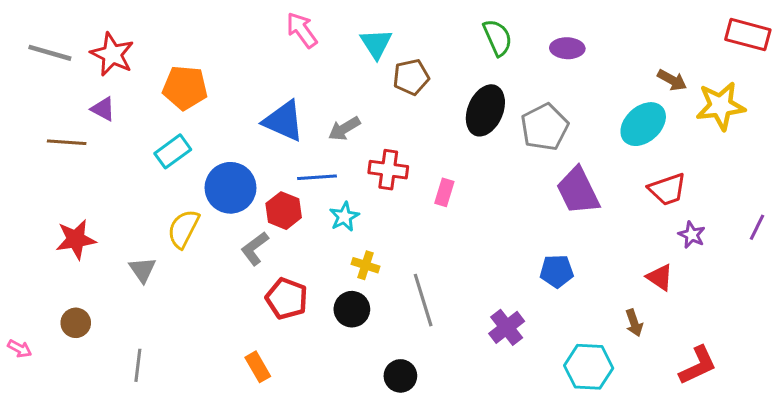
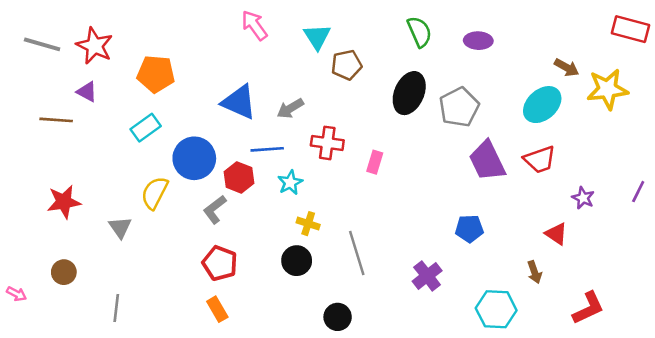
red trapezoid: (667, 189) -> (540, 160), moved
red pentagon: (287, 299) -> (220, 263), moved

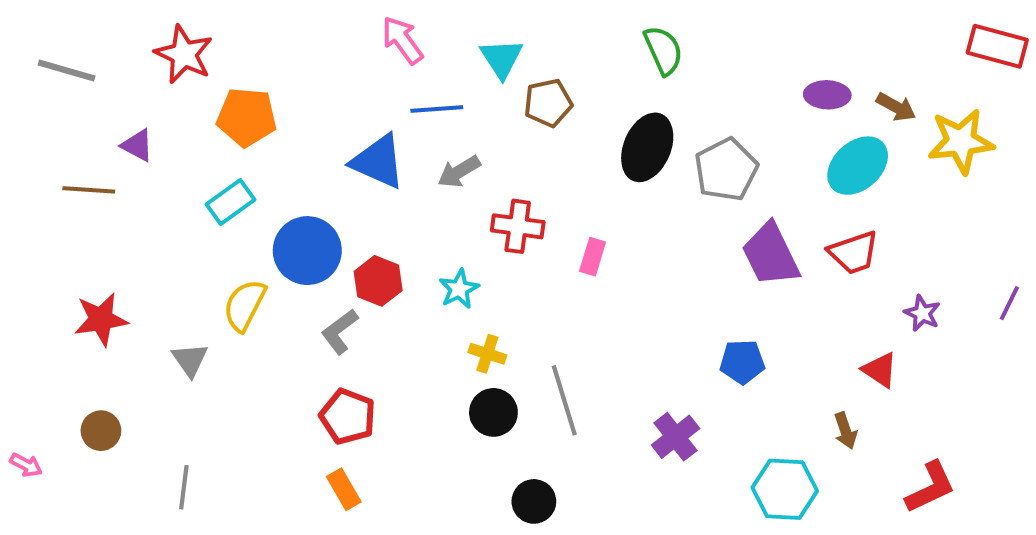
purple ellipse: (478, 41) -> (827, 95), moved
red star: (95, 46) -> (184, 54), moved
blue line: (267, 149) -> (437, 109), moved
black circle: (297, 261) -> (493, 412), moved

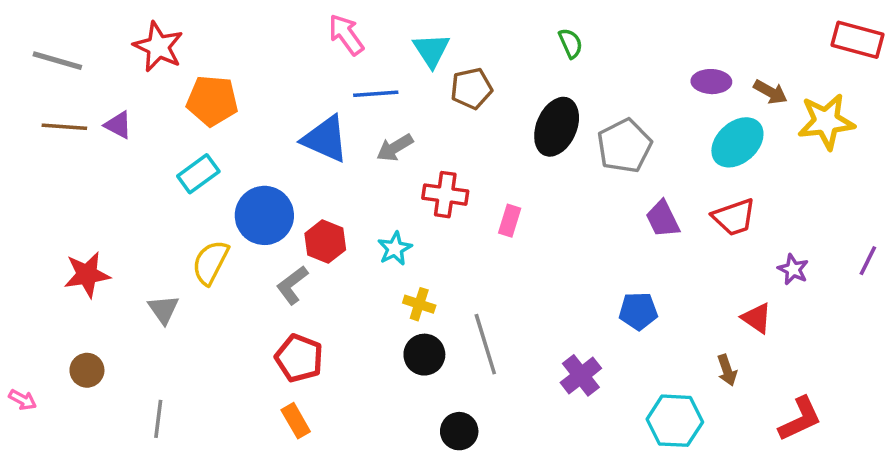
green semicircle: (663, 50) -> (570, 43), size x0.7
brown line: (89, 190) -> (64, 127), moved
purple trapezoid: (771, 255) -> (663, 219), size x0.7

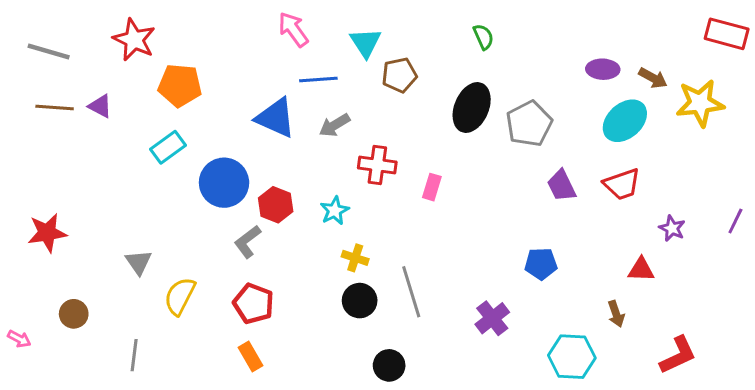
yellow semicircle: (210, 262) -> (180, 296), moved
red star: (87, 275) -> (47, 233), moved
red triangle: (757, 318) -> (641, 270), turned -32

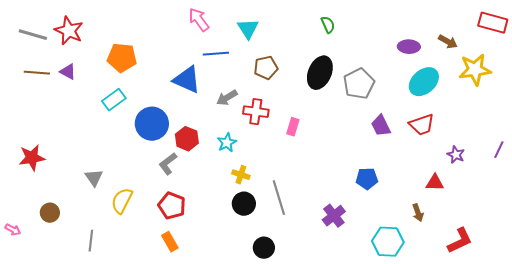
red star: (134, 40) -> (69, 31), moved
brown pentagon: (399, 75) -> (266, 68), moved
brown arrow: (653, 78) -> (448, 42), moved
gray arrow: (335, 125) -> (227, 98), moved

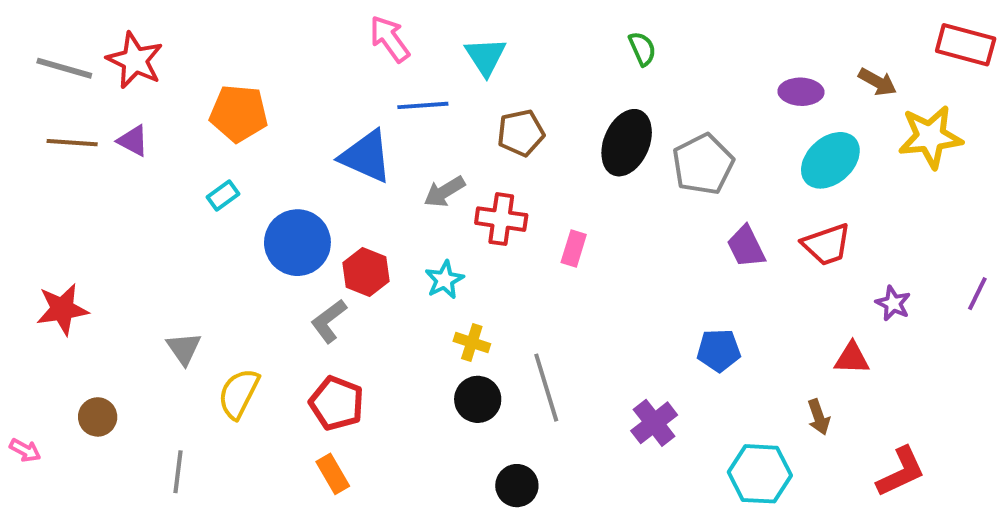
cyan rectangle: (114, 100) -> (223, 196), size x0.7

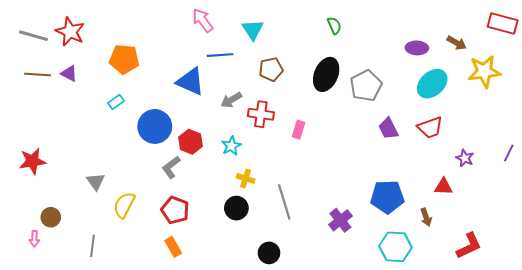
blue pentagon: (719, 350) -> (387, 197), moved, size x1.5
black circle: (478, 399) -> (236, 208), moved
pink arrow: (25, 450) -> (34, 239), moved, turned 63

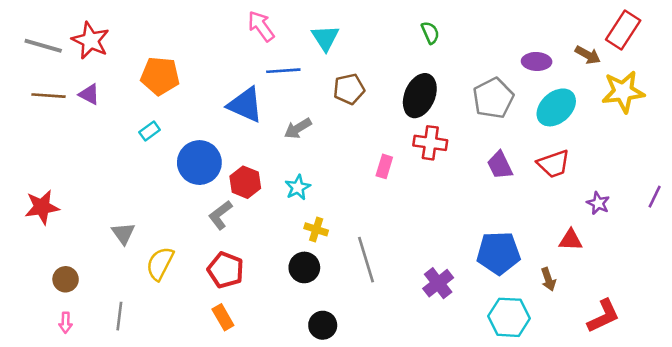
red rectangle: (503, 23) -> (623, 30), moved, turned -72
gray pentagon: (366, 86) -> (493, 98), moved
red cross: (261, 114) -> (430, 143), moved
pink arrow: (34, 239) -> (66, 323), moved
black circle: (269, 253) -> (323, 325), moved

